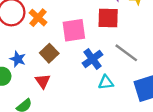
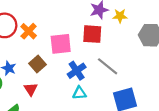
cyan triangle: (106, 82) -> (79, 93), moved

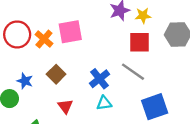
red square: (92, 34) -> (140, 42), moved
pink square: (61, 44) -> (70, 32), moved
red triangle: (31, 89) -> (65, 106), moved

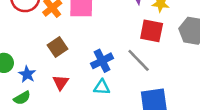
blue star: (25, 81) -> (27, 74), moved

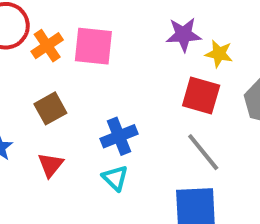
gray line: (139, 60) -> (203, 152), moved
cyan triangle: (102, 87) -> (115, 178), turned 36

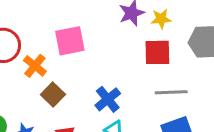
orange cross: (47, 46) -> (35, 66), moved
gray line: (203, 152) -> (171, 92), turned -36

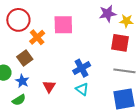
brown square: (53, 95) -> (25, 58), moved

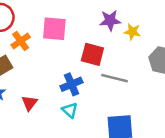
red square: (120, 43) -> (92, 54), moved
gray line: (124, 71) -> (114, 78), moved

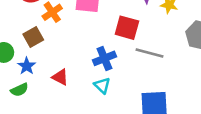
red triangle: (29, 103) -> (60, 77), turned -42

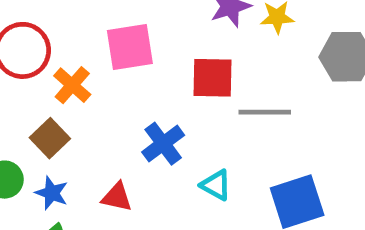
blue cross: (104, 58) -> (163, 144), moved
cyan triangle: (102, 85) -> (216, 185), moved

